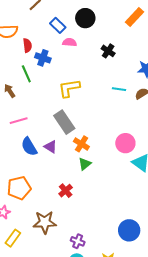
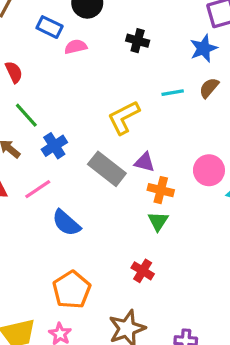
blue cross: (43, 58) -> (54, 146), moved, turned -35
yellow L-shape: (69, 88) -> (124, 117), moved
orange cross: (81, 144) -> (161, 190), moved
purple triangle: (50, 147) -> (145, 162), moved

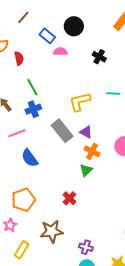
green line: (26, 115) -> (32, 87), moved

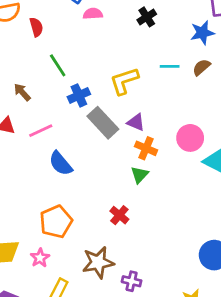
black cross: (99, 57) -> (147, 17), turned 32
blue cross: (33, 109) -> (79, 95), moved
purple cross: (86, 247) -> (132, 281), moved

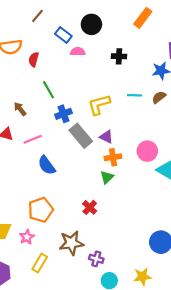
black cross: (147, 17) -> (119, 56), turned 32
red semicircle: (36, 27) -> (34, 59), turned -152
orange cross: (146, 148) -> (113, 157), turned -35

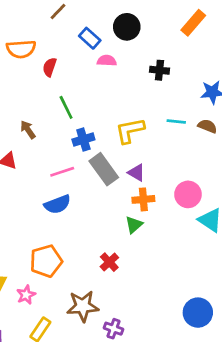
brown semicircle: (159, 97) -> (207, 126), turned 56
pink line: (33, 139) -> (62, 172), moved
blue semicircle: (47, 165) -> (57, 204), turned -78

